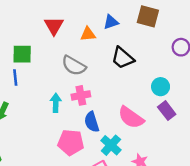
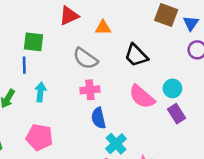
blue triangle: (111, 22) -> (191, 23), moved, turned -42
red triangle: (54, 26) -> (69, 16), turned 30
cyan arrow: (56, 103) -> (40, 92), moved
pink semicircle: (131, 117) -> (142, 97), moved
pink pentagon: (71, 142) -> (39, 137), moved

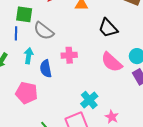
gray semicircle: (85, 59) -> (44, 31), moved
blue semicircle: (98, 118) -> (46, 69), moved

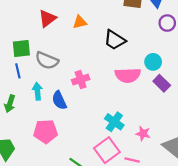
pink semicircle: (112, 62) -> (128, 75), turned -30

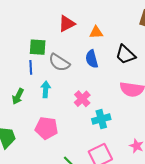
pink cross: (81, 80) -> (82, 99), moved, turned -35
blue semicircle: (59, 100) -> (92, 59), moved
cyan cross: (114, 122) -> (101, 119), moved, turned 30

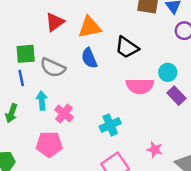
orange triangle: (96, 32) -> (90, 27), size x1.5
pink cross: (82, 99) -> (64, 113), moved

